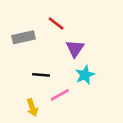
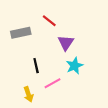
black line: (41, 75) -> (36, 66), turned 72

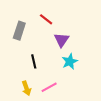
gray rectangle: (21, 33) -> (19, 31), turned -60
pink line: (53, 83) -> (49, 87), moved

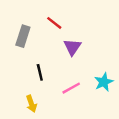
cyan star: (70, 61) -> (104, 82), moved
pink line: (49, 87) -> (71, 88), moved

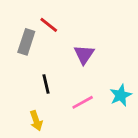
red line: (54, 23) -> (49, 25), moved

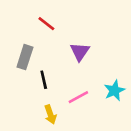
gray rectangle: (26, 42) -> (25, 57), moved
yellow arrow: (36, 121) -> (50, 115), moved

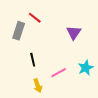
purple triangle: (80, 52) -> (74, 33), moved
gray rectangle: (25, 57) -> (19, 31), moved

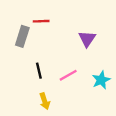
red line: (35, 18) -> (41, 21), turned -40
pink line: (59, 73) -> (68, 75), moved

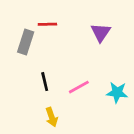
purple triangle: (87, 39) -> (101, 32), moved
cyan star: (101, 80) -> (117, 92), turned 30

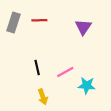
gray rectangle: (26, 42) -> (14, 23), moved
cyan star: (117, 92) -> (87, 86), moved

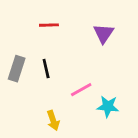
gray rectangle: (14, 23) -> (17, 69), moved
black line: (37, 68) -> (46, 69), moved

